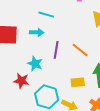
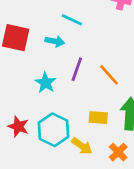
red star: (21, 81) -> (18, 126), moved

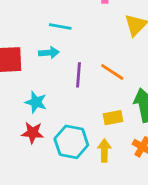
cyan star: (46, 83) -> (36, 102), moved
red star: (18, 126) -> (33, 133), moved
yellow arrow: (82, 146) -> (104, 151), turned -110

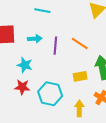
cyan arrow: (49, 53) -> (35, 39), moved
yellow arrow: (104, 151) -> (79, 108), moved

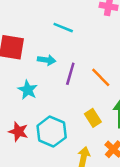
yellow rectangle: (80, 76) -> (93, 118), turned 56
red star: (22, 87) -> (18, 132), moved

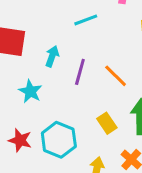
cyan line: (63, 28) -> (86, 20), moved, turned -42
cyan arrow: (47, 60) -> (52, 56), turned -78

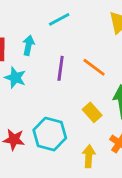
cyan arrow: (52, 56) -> (28, 45), moved
cyan star: (30, 91) -> (15, 78), moved

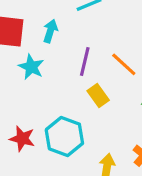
yellow rectangle: (92, 112) -> (98, 95), moved

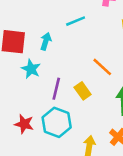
purple line: (85, 62) -> (56, 89), moved

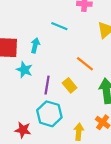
cyan line: (76, 21) -> (59, 26), turned 49
red star: (24, 124) -> (23, 130), moved

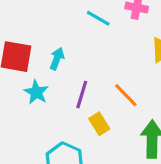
cyan line: (59, 26) -> (98, 18), moved
purple line: (47, 85) -> (82, 95), moved

